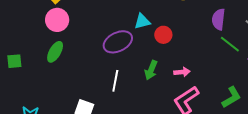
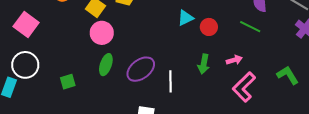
purple ellipse: (118, 42) -> (141, 69), moved
green line: (230, 44) -> (250, 27), moved
green L-shape: (231, 97) -> (288, 75), turned -80

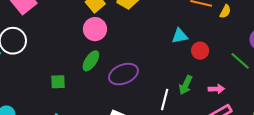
white line: (171, 81) -> (165, 99), moved
green square: (68, 82) -> (58, 82), moved

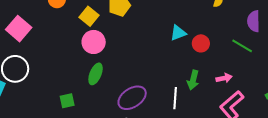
purple ellipse: (123, 74) -> (132, 98), moved

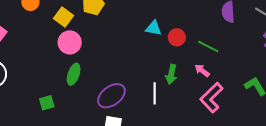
cyan triangle: (178, 33) -> (154, 28), turned 36
green line: (242, 46) -> (208, 47), moved
pink arrow: (224, 78) -> (202, 71), turned -126

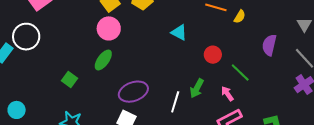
cyan triangle: (154, 28) -> (179, 33), moved
green square: (47, 103) -> (69, 80), turned 35

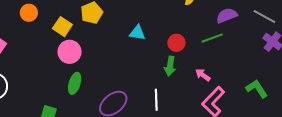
purple semicircle: (269, 45) -> (227, 15), turned 75
green line: (240, 72) -> (212, 38), moved, turned -45
green arrow: (197, 88) -> (170, 66), moved

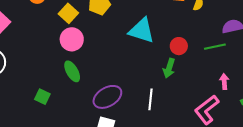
cyan triangle: (137, 33) -> (142, 30), size x1.6
pink arrow: (203, 75) -> (224, 81), moved, turned 42
green ellipse: (75, 83) -> (72, 71), turned -55

